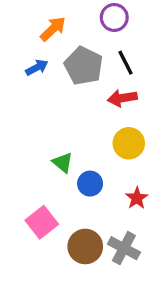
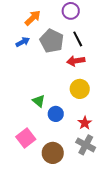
gray cross: (124, 248) -> (86, 145), moved

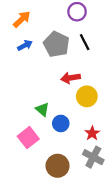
orange arrow: (33, 18) -> (22, 19), moved
red arrow: (76, 61) -> (71, 78), moved
pink square: (26, 138) -> (28, 138), moved

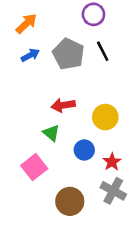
red arrow: (71, 78) -> (63, 105), moved
blue circle: (61, 123) -> (84, 150), moved

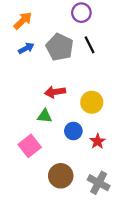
green triangle: (51, 133) -> (45, 116), turned -35
gray cross: (113, 191) -> (99, 183), moved

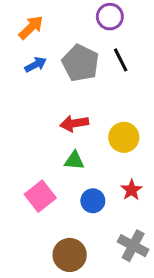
green triangle: (45, 116) -> (74, 161), moved
blue circle: (73, 131) -> (93, 201), moved
brown circle: (61, 176) -> (70, 255), moved

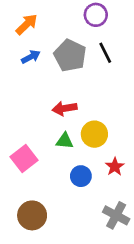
yellow circle: (124, 137) -> (94, 134), moved
pink square: (40, 196) -> (24, 158), moved
brown circle: (70, 255) -> (32, 215), moved

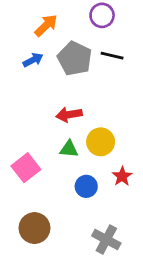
orange arrow: (27, 24) -> (46, 25), moved
black line: (105, 53) -> (112, 56), turned -50
gray cross: (116, 215) -> (106, 240), moved

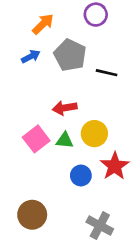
black line: (112, 56) -> (107, 73), moved
pink square: (26, 168) -> (36, 139), moved
red star: (122, 176) -> (115, 166), size x1.5

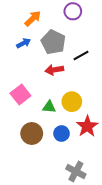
black line: (107, 73) -> (81, 55), turned -42
red arrow: (65, 108) -> (54, 70), moved
pink square: (36, 139) -> (20, 94), moved
brown circle: (32, 215) -> (32, 133), moved

